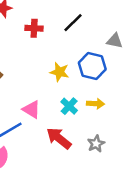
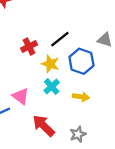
black line: (73, 23) -> (60, 39), moved
red cross: (34, 28) -> (29, 46), moved, turned -35
cyan cross: (69, 106) -> (52, 87), moved

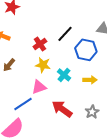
yellow star: (50, 64) -> (43, 65), moved
pink triangle: (21, 96) -> (39, 87), turned -49

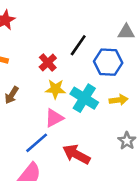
cyan cross: (64, 75) -> (84, 98), size x1.5
red arrow: (62, 109) -> (76, 154), moved

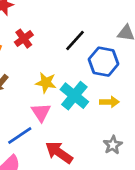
red cross: (48, 63) -> (24, 39), moved
pink triangle: (54, 118) -> (41, 112), turned -42

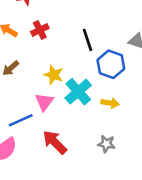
black line: (75, 40) -> (87, 40), turned -70
gray star: (113, 145) -> (106, 144), turned 30

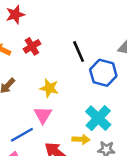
cyan cross: (78, 92) -> (98, 118), moved
yellow arrow: (110, 103) -> (81, 139), moved

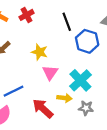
pink triangle: (43, 115) -> (50, 73), moved

